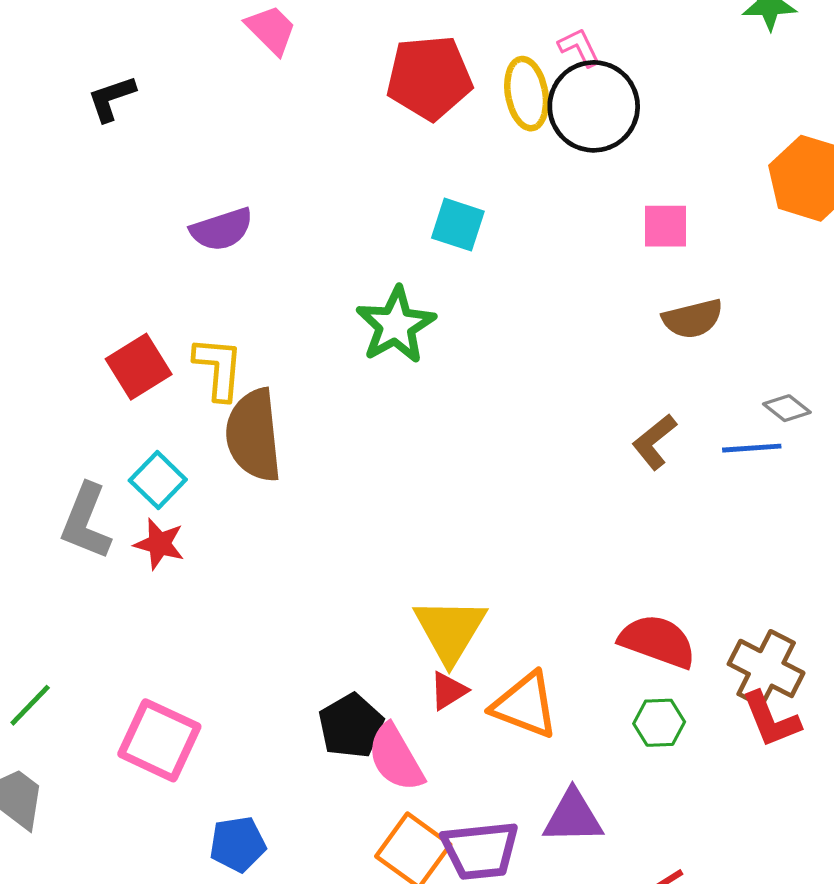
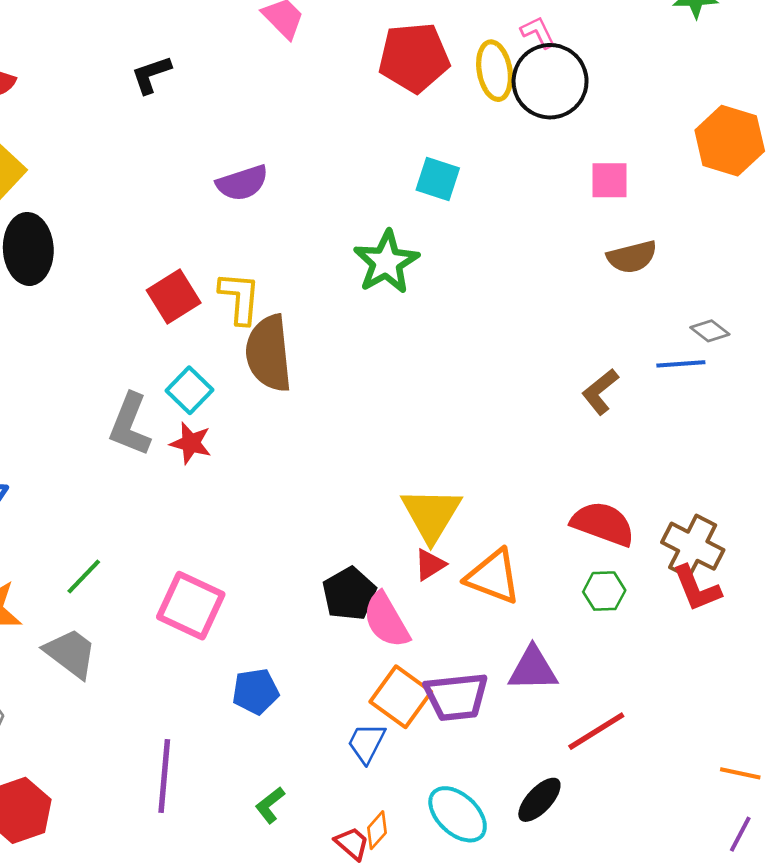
brown L-shape: (654, 442) -> (600, 392), moved

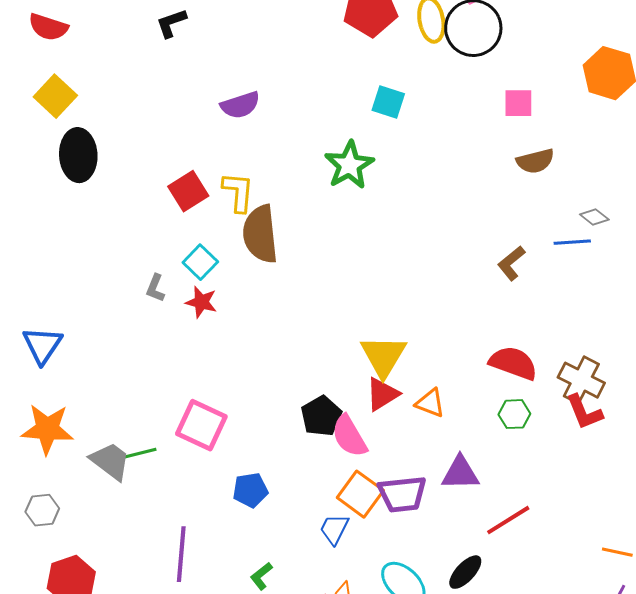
gray L-shape: (130, 425) -> (155, 288), size x0.6
red triangle: (430, 565) -> (382, 394), size x1.4
green line: (84, 577) -> (140, 453), moved, turned 32
orange triangle: (493, 577) -> (430, 403), size x0.7

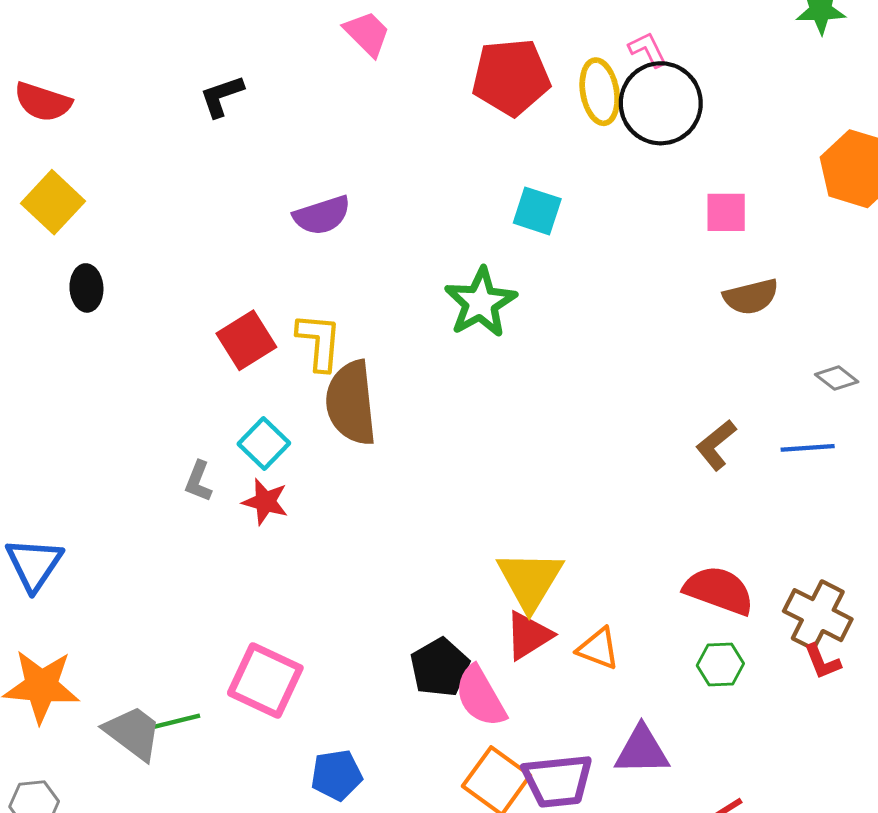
black ellipse: (78, 155) -> (86, 288), size x0.6
blue line: (572, 242) -> (808, 448), moved
red L-shape: (584, 412) -> (822, 662), size x0.7

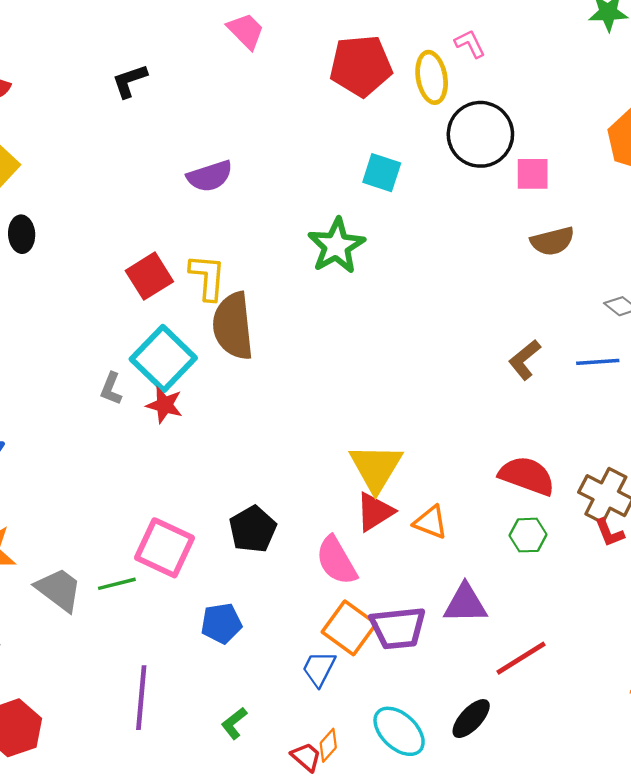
black circle: (661, 103) -> (480, 134), moved
cyan square: (264, 444) -> (163, 358), size x1.6
black pentagon: (440, 667) -> (253, 529), moved
green line: (177, 721) -> (117, 584), moved

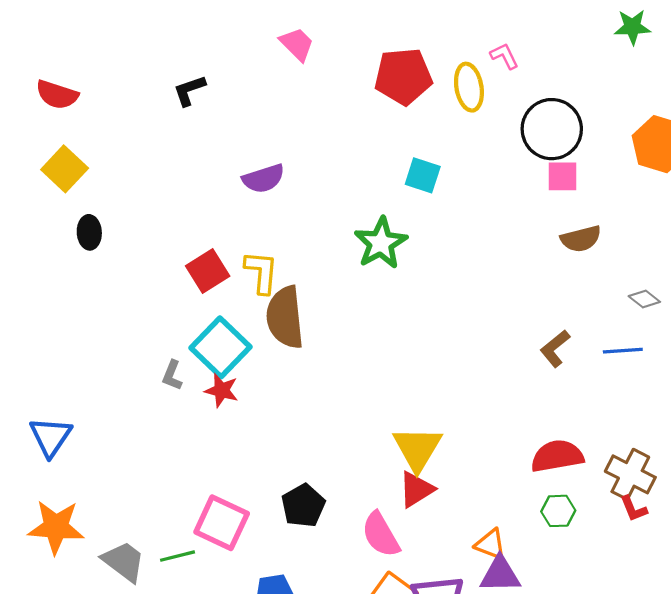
black circle: (480, 134) -> (552, 129), moved
red semicircle: (527, 476) -> (557, 456), turned -30
orange triangle: (430, 522) -> (490, 544), moved

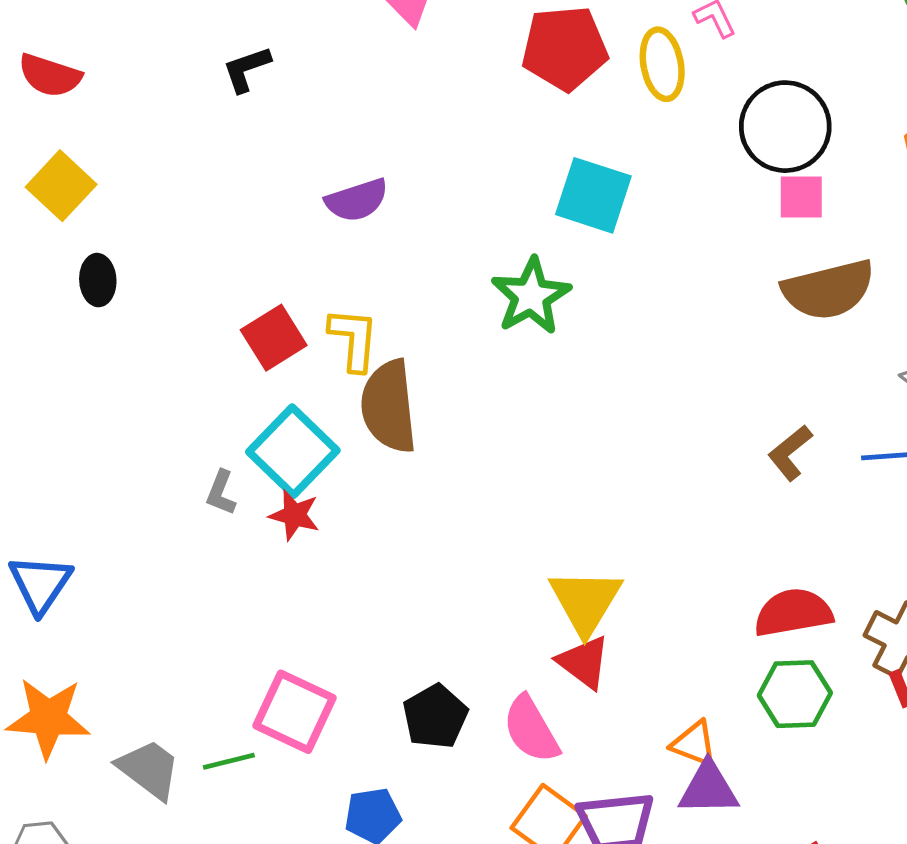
cyan square: (423, 175) -> (593, 195), size x1.4
brown semicircle: (581, 239) -> (828, 290), size x1.5
red triangle: (416, 489) -> (584, 662), turned -51
black pentagon: (303, 506) -> (435, 716), moved
green hexagon: (558, 511) -> (795, 694), size x1.4

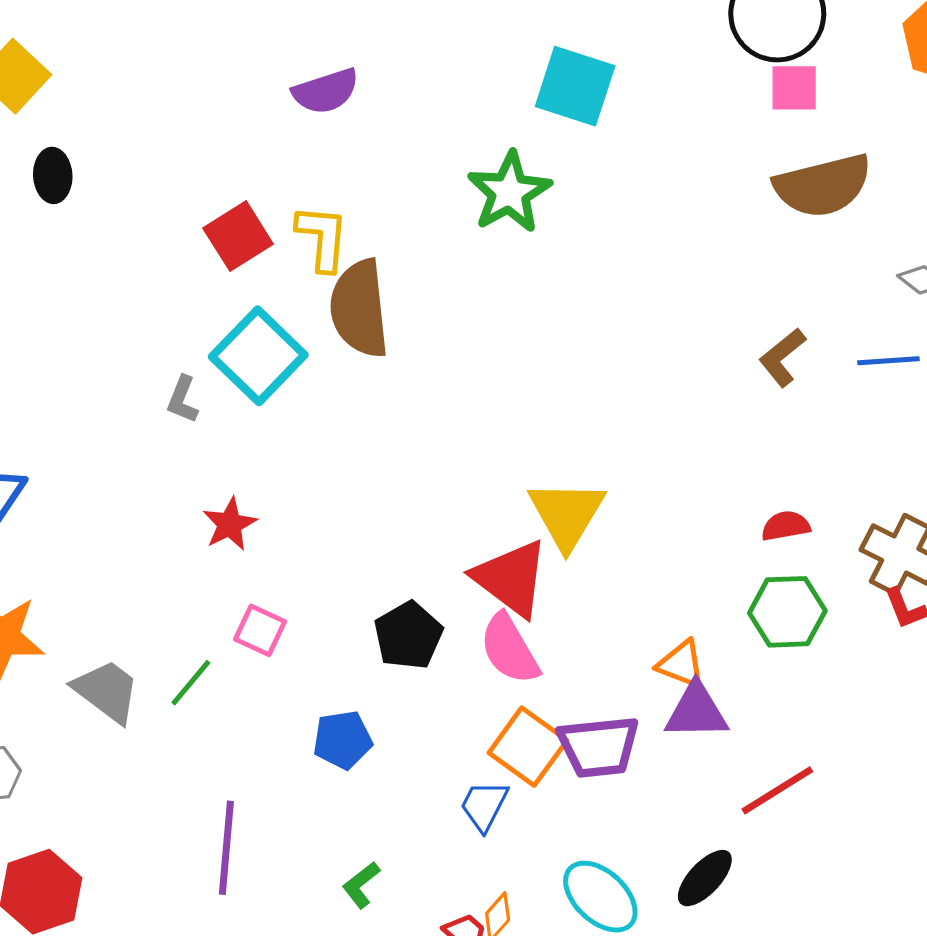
red star: (294, 515) -> (230, 524), moved, turned 30
red semicircle: (793, 613) -> (786, 526), size x0.6
red triangle: (584, 662) -> (511, 578), moved, size x1.4
pink square: (294, 712) -> (260, 630), size x0.6
green line: (229, 761) -> (191, 683), turned -36

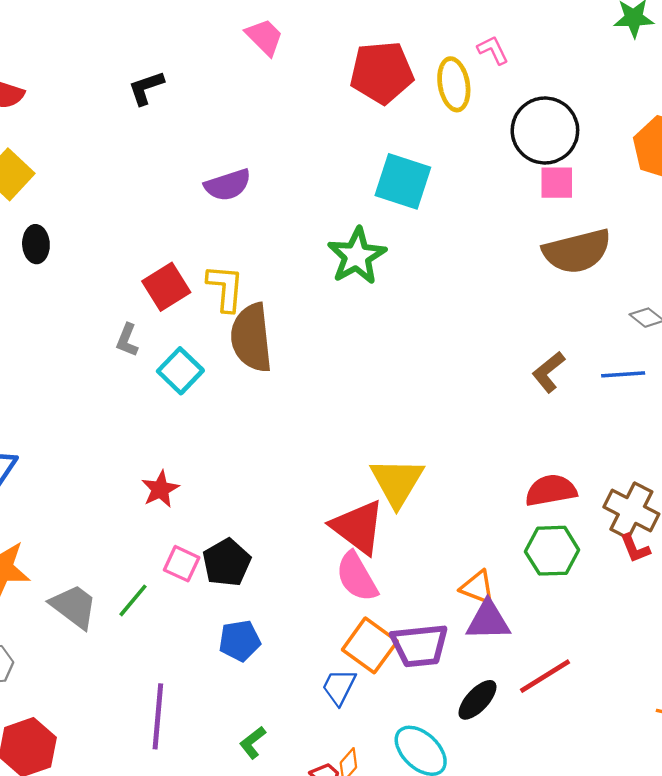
cyan square: (258, 356) -> (180, 371), size x0.7
gray L-shape: (182, 400) -> (127, 340), moved
red semicircle: (786, 526) -> (551, 490), size x1.5
black pentagon: (408, 635) -> (227, 563), moved
black ellipse: (705, 878) -> (477, 700), moved

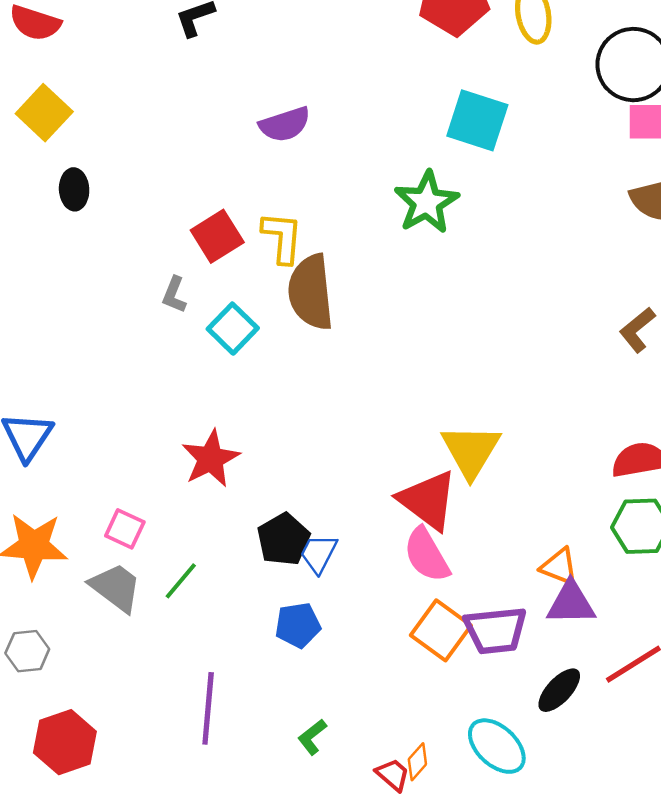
red star: (160, 489) -> (211, 459), size x1.4
pink square: (182, 564) -> (125, 529), moved
blue trapezoid: (339, 687) -> (319, 554), moved

